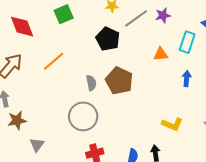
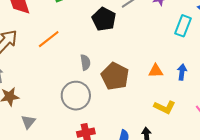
orange triangle: (161, 54) -> (156, 71), moved
blue arrow: (187, 79) -> (182, 72), moved
brown pentagon: (119, 81) -> (115, 76), moved

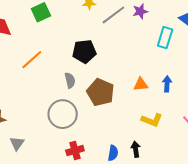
black pentagon: (104, 19) -> (84, 51), moved, turned -30

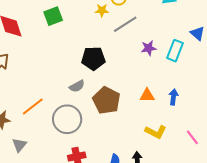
purple star: (140, 11) -> (149, 48), moved
orange line: (32, 60) -> (33, 106), moved
gray semicircle: (70, 80) -> (77, 86), turned 70

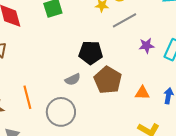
brown pentagon: (106, 100) -> (108, 80), moved
orange line: (33, 106) -> (27, 97), turned -70

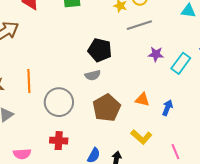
gray semicircle: (73, 79) -> (93, 75), moved
brown pentagon: (108, 80) -> (107, 108), moved

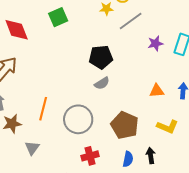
orange line: (29, 81) -> (43, 109), turned 35
brown pentagon: (107, 108) -> (125, 125), moved

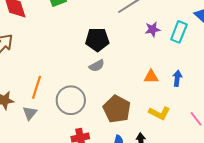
gray triangle: (32, 148) -> (30, 113), moved

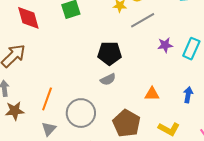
orange triangle: (151, 77) -> (152, 94), moved
gray triangle: (30, 113) -> (49, 129), moved

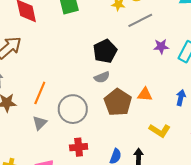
black pentagon: (109, 53) -> (105, 51), turned -30
brown pentagon: (127, 123) -> (118, 102), moved

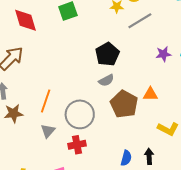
purple star: (161, 47) -> (163, 54), moved
red cross: (79, 147) -> (77, 145), moved

